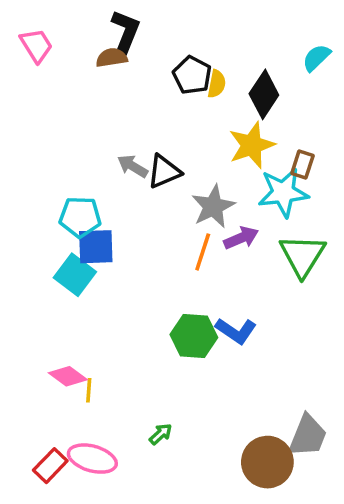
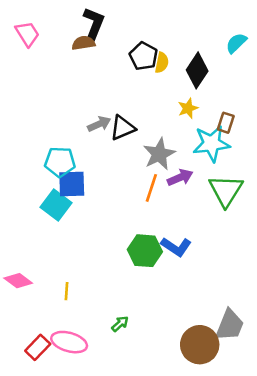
yellow star: (252, 145) -> (188, 108), size x0.6
gray arrow: (133, 166) -> (99, 124), turned 125
pink diamond: (68, 376) -> (18, 281), moved

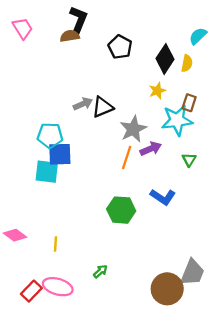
yellow semicircle: (162, 63) -> (187, 63), moved
green triangle: (226, 191) -> (189, 160), size x0.5
cyan square: (56, 205) -> (47, 172), turned -30
blue L-shape: (176, 247) -> (163, 197), moved

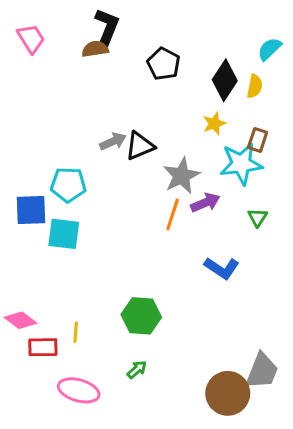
blue square: (60, 154) -> (31, 210), moved
green hexagon: (121, 210) -> (141, 316), moved
red rectangle: (31, 291) -> (43, 347), moved, turned 45

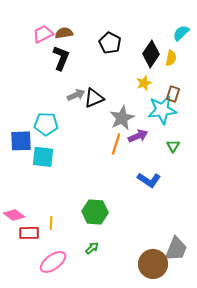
black L-shape: (107, 27) -> (61, 58), moved
pink trapezoid: (31, 39) -> (43, 34), moved, turned -85
pink ellipse: (79, 390) -> (53, 262), turned -52

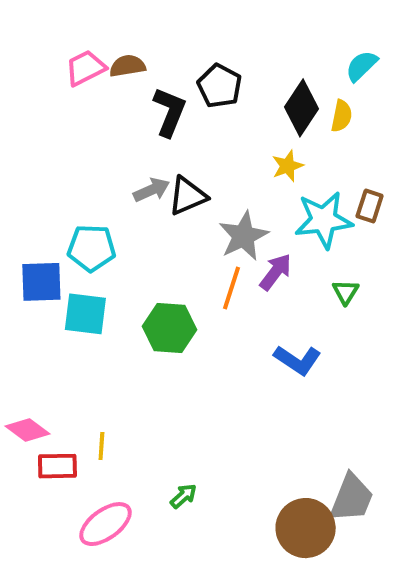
black L-shape: (61, 58) -> (169, 112), moved
brown rectangle: (173, 94) -> (370, 206), moved
purple arrow: (138, 136) -> (276, 272), turned -30
green hexagon: (95, 212) -> (169, 328), moved

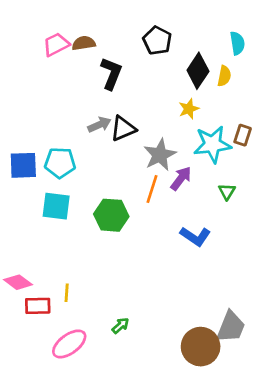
cyan semicircle: (362, 66) -> (237, 43), turned 125
black pentagon: (220, 86) -> (157, 41), moved
blue square: (41, 282) -> (23, 165), moved

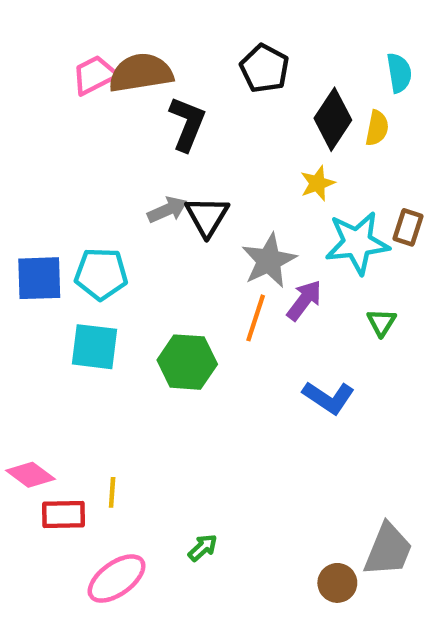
brown semicircle: (84, 43) -> (141, 73), size x1.6
black triangle: (123, 129) -> (207, 216), turned -36
brown circle: (201, 347) -> (337, 583), size x0.6

